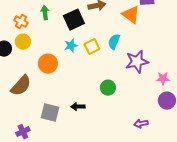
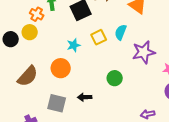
orange cross: (21, 22) -> (37, 14), moved
cyan star: (71, 46) -> (74, 45), moved
orange circle: (48, 64) -> (61, 68), moved

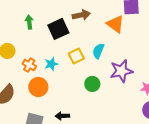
orange cross: (37, 14) -> (29, 65), moved
green circle: (115, 78) -> (92, 84), moved

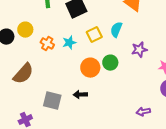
purple star: (121, 71) -> (139, 50), size x0.7
orange circle: (38, 87) -> (90, 68), moved

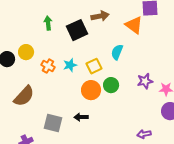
yellow square: (94, 35) -> (94, 66), moved
purple star: (139, 50) -> (145, 81), moved

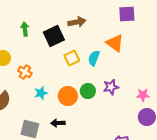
orange triangle: (134, 25) -> (115, 43), moved
cyan star: (70, 65) -> (41, 93), moved
yellow square: (94, 66) -> (72, 58), moved
purple star: (145, 81) -> (111, 87), moved

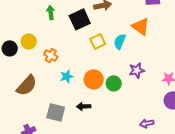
green circle: (88, 91) -> (114, 83), moved

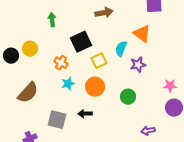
black square: (80, 19) -> (81, 42), moved
yellow square: (98, 41) -> (99, 61), moved
orange cross: (51, 55) -> (61, 63), moved
purple star: (137, 70) -> (138, 65), moved
green circle: (114, 83) -> (128, 97), moved

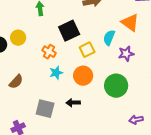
brown semicircle: (28, 93) -> (16, 82), size x0.7
green circle: (128, 97) -> (116, 86), size x1.5

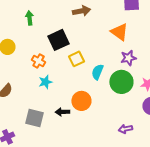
cyan semicircle: (109, 38) -> (97, 72), moved
purple star: (126, 54) -> (128, 58), moved
orange circle: (83, 76) -> (81, 101), moved
green circle: (116, 86) -> (121, 82), moved

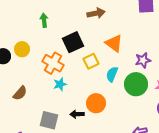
orange triangle: (119, 32) -> (114, 43), moved
orange cross: (38, 61) -> (53, 63), size x1.5

